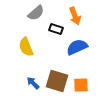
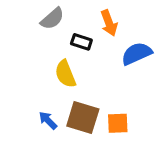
yellow semicircle: (26, 47) -> (65, 74), moved
blue semicircle: (77, 47) -> (137, 54), moved

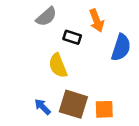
blue semicircle: (137, 54) -> (121, 48), turned 132

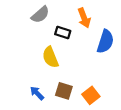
brown square: (73, 104) -> (64, 91), size x0.7
orange square: (104, 109) -> (91, 95), turned -36

